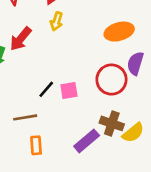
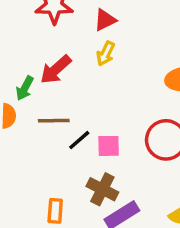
brown line: (25, 117) -> (54, 121), moved
brown cross: (112, 123) -> (102, 189), moved

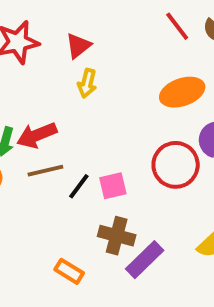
red arrow: (56, 70) -> (37, 135), moved, turned 32
orange rectangle: (55, 211) -> (69, 271), turned -50

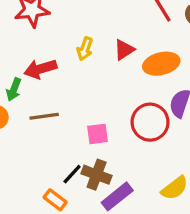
red triangle: (78, 46) -> (124, 50), moved
red arrow: (37, 135) -> (40, 69), moved
black line: (79, 186) -> (72, 174), moved

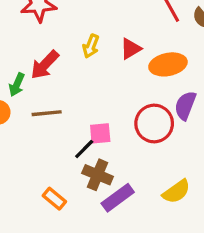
red arrow: (40, 69) -> (45, 65), turned -32
black line: (72, 174) -> (84, 149), moved

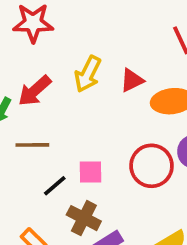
yellow arrow: (91, 46) -> (88, 74), size x1.4
black line: (84, 149) -> (55, 186), moved

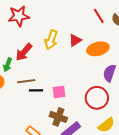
red circle: (151, 166) -> (97, 98), moved
black line: (55, 186) -> (36, 90), moved, turned 48

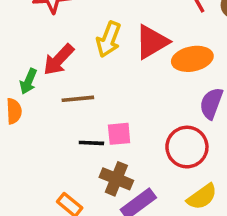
red triangle: (75, 40) -> (152, 42), size x1.5
brown line: (26, 81) -> (78, 99), moved
black line: (36, 90) -> (91, 143), moved

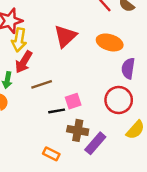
yellow arrow: (109, 39) -> (19, 40), moved
red triangle: (152, 42) -> (65, 36), moved
orange ellipse: (192, 59) -> (110, 42), turned 40

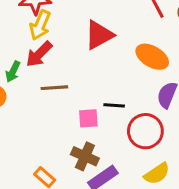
black line: (57, 111) -> (114, 105), moved

